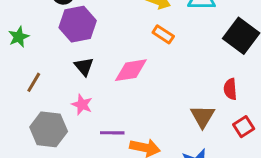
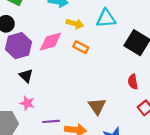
pink diamond: (131, 70) -> (51, 41), moved
brown triangle: (203, 116) -> (97, 106), moved

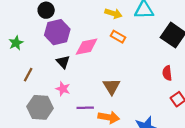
pink diamond: (51, 41) -> (87, 47), moved
brown triangle: (97, 106) -> (112, 86), moved

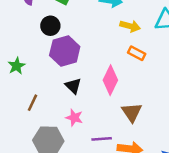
pink diamond: (87, 47) -> (110, 80), moved, turned -50

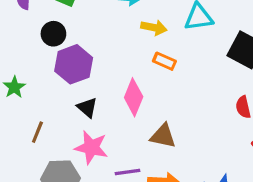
brown triangle: (132, 112) -> (163, 136), turned -40
pink star: (74, 118) -> (91, 147), size x1.5

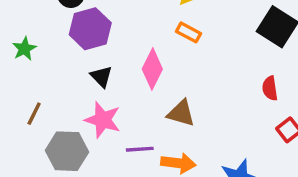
brown line: (37, 132) -> (34, 114), moved

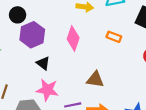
orange rectangle: (188, 32) -> (114, 37), moved
pink diamond: (152, 69) -> (73, 38), moved

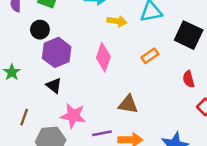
orange rectangle: (114, 37) -> (150, 56), turned -56
black triangle: (43, 63) -> (54, 86), moved

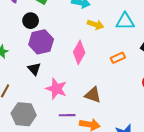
pink star: (73, 116) -> (56, 89), moved

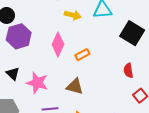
orange rectangle: (118, 58) -> (82, 55), moved
black triangle: (34, 69) -> (13, 74), moved

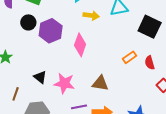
purple hexagon: (19, 36) -> (51, 31), moved
orange rectangle: (82, 55) -> (129, 57), moved

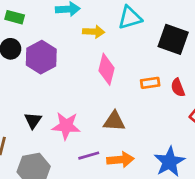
pink diamond: (80, 45) -> (106, 69), moved
orange rectangle: (129, 57) -> (150, 83), turned 32
black triangle: (40, 77) -> (33, 121), turned 32

